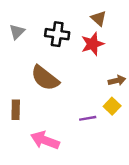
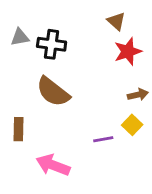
gray triangle: (17, 32) -> (20, 37), turned 35
black cross: (57, 34) -> (52, 44), moved
red star: (93, 44) -> (128, 51), moved

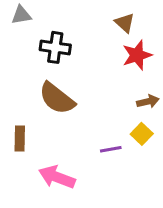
gray triangle: (20, 37) -> (21, 15), moved

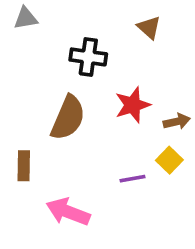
black cross: (55, 47) -> (88, 57), moved
red star: (137, 55) -> (133, 105), moved
brown semicircle: (57, 98) -> (68, 118), turned -105

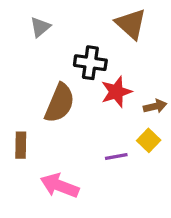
gray triangle: (26, 18) -> (40, 27), moved, turned -30
brown triangle: (149, 27) -> (131, 24), size x1.5
black cross: (88, 57) -> (90, 63), moved

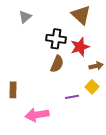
red star: (116, 92) -> (80, 47), moved
brown semicircle: (60, 103) -> (57, 64), moved, size x0.7
pink arrow: (60, 186) -> (37, 115), turned -30

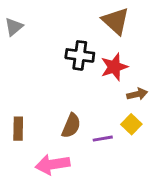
gray triangle: (25, 17) -> (14, 27), moved
brown semicircle: (57, 64) -> (71, 126), moved

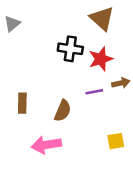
yellow square: (131, 124) -> (116, 141), moved, turned 36
brown rectangle: (18, 129) -> (22, 103), moved
purple line: (103, 139) -> (94, 92), moved

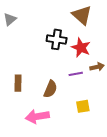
red star: (101, 59) -> (81, 48), turned -30
yellow square: (116, 141) -> (83, 106), moved

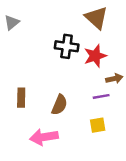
red star: (81, 48) -> (95, 56), turned 30
purple line: (76, 74) -> (101, 96), moved

